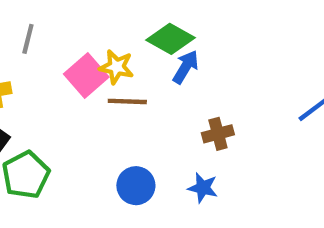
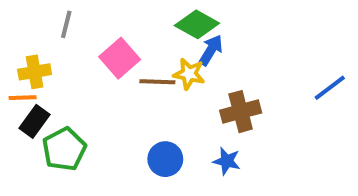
yellow star: (116, 67) -> (189, 74), moved
brown cross: (218, 134) -> (241, 112), size x1.4

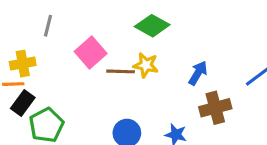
blue arrow: (211, 50) -> (198, 73), moved
brown cross: (241, 112) -> (215, 108), moved

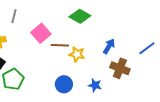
yellow star: (146, 65) -> (77, 54), moved
brown cross: (215, 108) -> (120, 68), turned 36

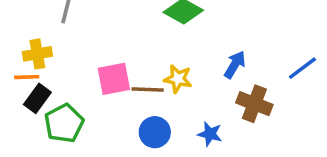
pink square: (41, 33) -> (114, 79), moved, turned 30
brown line: (60, 45) -> (148, 89), moved

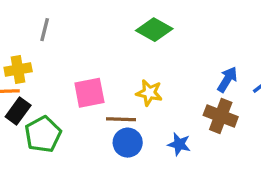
blue arrow: (235, 65) -> (227, 79), moved
brown line: (148, 89) -> (121, 119), moved

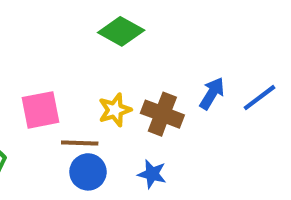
yellow star: (149, 93) -> (115, 110), turned -30
brown cross: (221, 116) -> (162, 114), moved

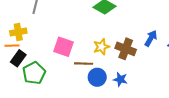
pink square: (40, 110) -> (64, 47), turned 30
blue circle: (88, 172) -> (97, 77), moved

